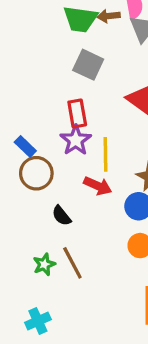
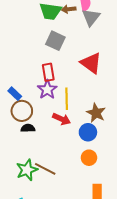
black semicircle: (61, 216) -> (28, 128), moved, turned 128
brown line: (72, 263) -> (45, 169), turned -35
green star: (44, 264) -> (27, 170), size x1.5

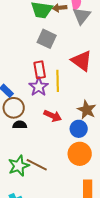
yellow line: (67, 99) -> (58, 81), moved
orange circle: (89, 158) -> (80, 154), size x1.5

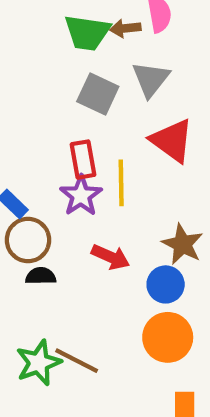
gray triangle: (82, 16) -> (151, 79), moved

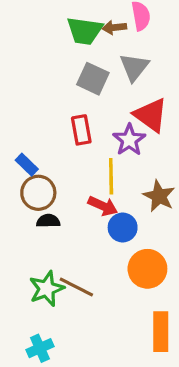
yellow line: (121, 183) -> (111, 176), moved
purple star: (81, 196) -> (129, 140), moved
blue circle: (166, 284) -> (123, 227), moved

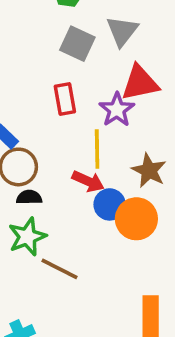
red triangle: (151, 115) -> (140, 83), turned -48
orange circle: (147, 269) -> (136, 219), moved
green star: (47, 289) -> (27, 237), moved

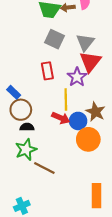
gray triangle: (122, 31) -> (85, 42), moved
red triangle: (140, 83) -> (90, 62), turned -40
blue circle: (110, 204) -> (78, 121), moved

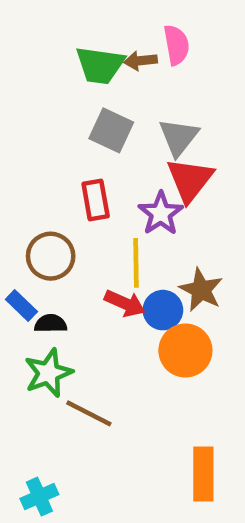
blue rectangle: (14, 92) -> (21, 306), moved
brown circle: (21, 110) -> (51, 256), moved

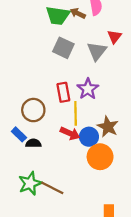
brown arrow: (140, 61) -> (78, 13), turned 32
red triangle: (190, 180) -> (115, 37), moved, size x0.6
red rectangle: (96, 200) -> (63, 92), moved
green star: (48, 373) -> (30, 183), moved

